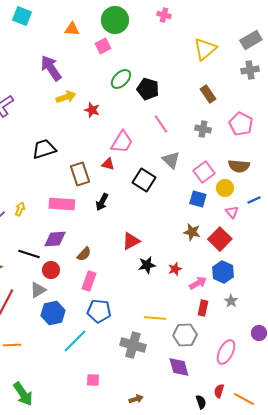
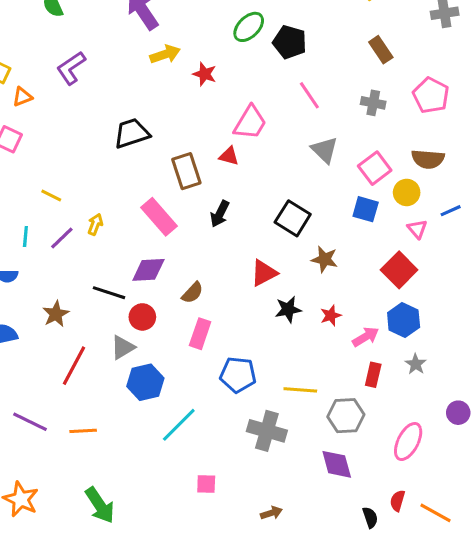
black square: (144, 180) -> (293, 218), moved
pink rectangle: (62, 204) -> (159, 217), turned 45
brown star: (192, 232) -> (325, 259), moved
blue pentagon: (99, 311) -> (238, 375), moved

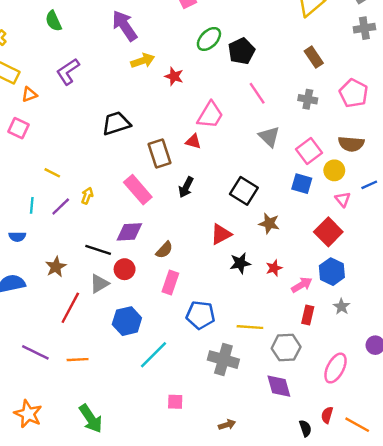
black pentagon: (290, 42) -> (241, 51), turned 30
gray triangle: (123, 347) -> (99, 284), moved

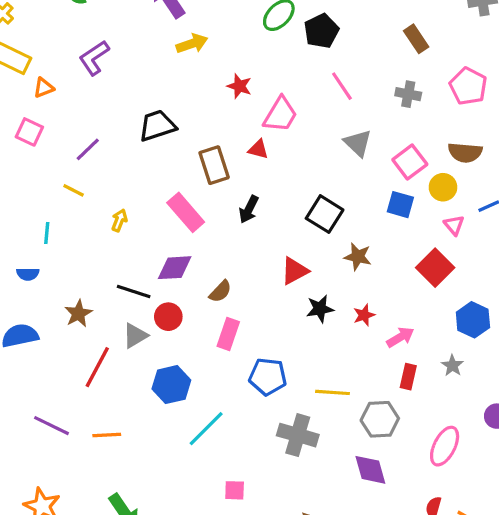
red star: (174, 76) -> (239, 86), moved
purple line: (61, 207) -> (88, 149), moved
blue hexagon: (332, 272) -> (473, 320), moved

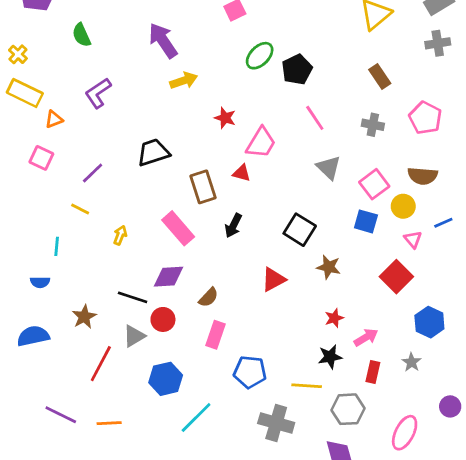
black star: (320, 309) -> (330, 357), moved

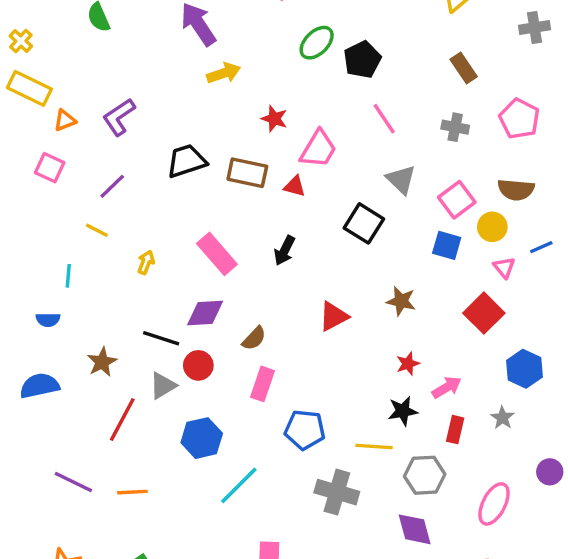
purple L-shape: (98, 93) -> (119, 117), moved
brown rectangle: (203, 187) -> (247, 173), moved, turned -60
black square: (300, 230) -> (364, 223), moved

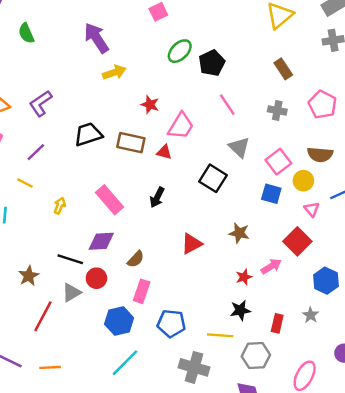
pink arrow: (447, 387) -> (271, 266), moved
blue hexagon: (202, 438) -> (119, 321), moved

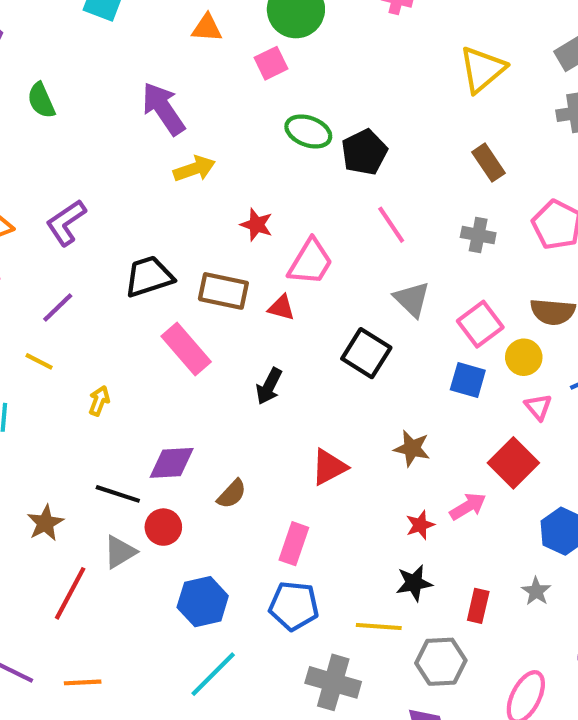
green ellipse: (180, 51) -> (308, 131), turned 65
pink rectangle: (110, 200) -> (186, 349), moved
pink rectangle: (142, 291) -> (294, 544), moved

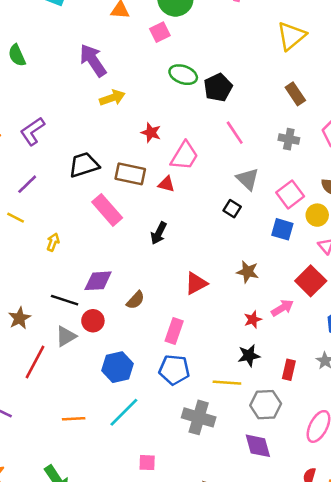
black square: (366, 353) -> (232, 209), moved, size x0.6
orange line: (83, 682) -> (74, 419), moved

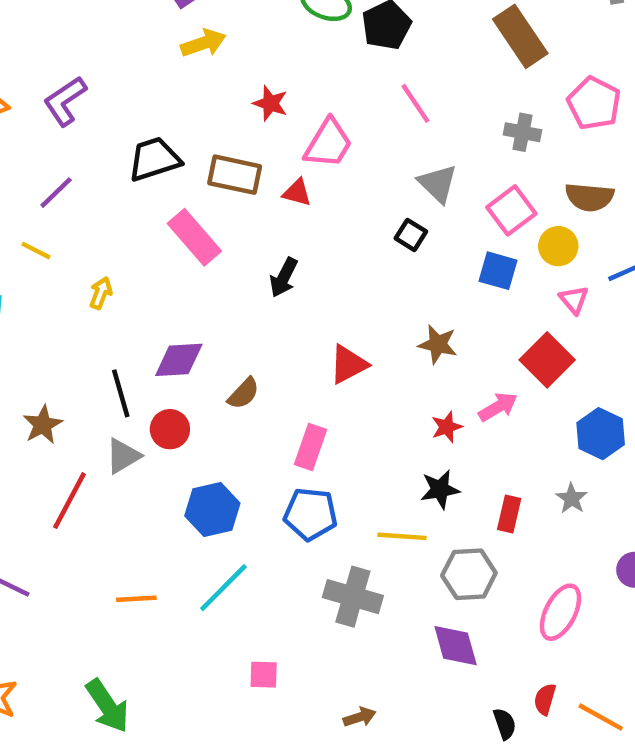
brown rectangle: (295, 94) -> (520, 36), size x1.5
gray cross: (289, 139) -> (523, 132), moved
black line: (65, 300) -> (121, 393), turned 56

